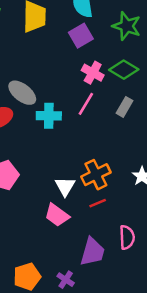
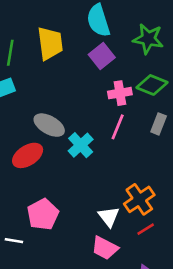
pink cross: (93, 73) -> (120, 93), turned -30
cyan cross: (49, 116) -> (81, 145), turned -35

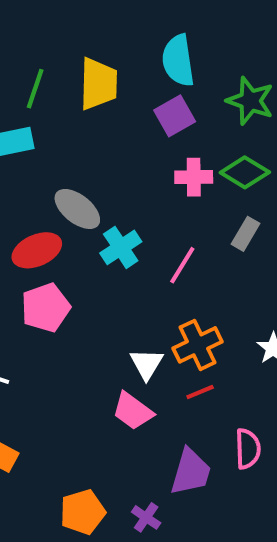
pink line: (118, 127) -> (182, 265), moved
pink pentagon: (43, 214) -> (46, 308), moved

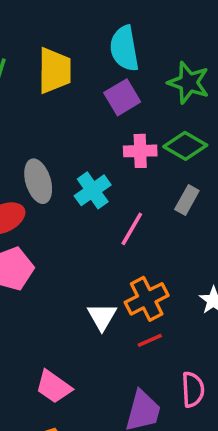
gray ellipse: (77, 209) -> (38, 181), turned 36
cyan cross: (121, 247) -> (93, 190), moved
pink trapezoid: (133, 411) -> (54, 387), moved

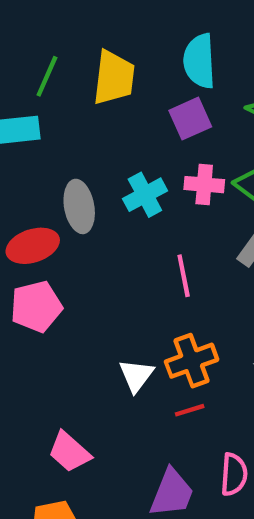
cyan cross: (93, 190) -> (145, 195), moved
pink line: (132, 229) -> (184, 276), turned -48

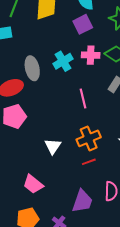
white triangle: (136, 375) -> (53, 146), moved

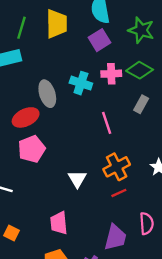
cyan cross: (63, 61) -> (81, 83), turned -36
pink trapezoid: (33, 184) -> (59, 223), turned 50

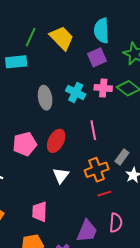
yellow trapezoid: (57, 24) -> (62, 38), turned -52
gray rectangle: (141, 104) -> (122, 157), moved
red ellipse: (26, 117) -> (56, 141), moved, turned -45
red line: (119, 193) -> (104, 194), moved

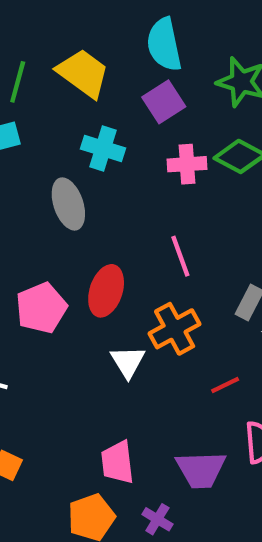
cyan cross: (76, 92) -> (103, 148), moved
orange cross: (97, 170) -> (175, 329), moved
pink trapezoid: (39, 212) -> (117, 462), moved
purple trapezoid: (87, 231) -> (201, 470), turned 75

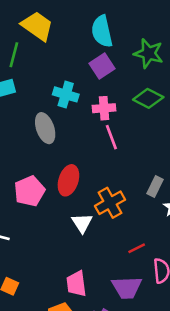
yellow trapezoid: (83, 73) -> (37, 26), moved
pink cross: (187, 164) -> (104, 108), moved
pink line: (180, 256) -> (111, 137), moved
red line: (225, 385) -> (137, 248), moved

